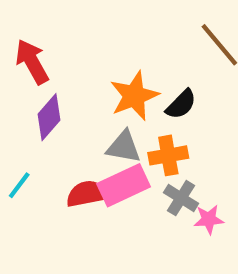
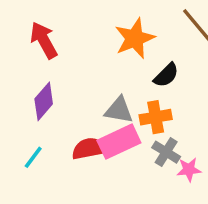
orange star: (134, 96) -> (135, 38), moved
purple diamond: (49, 117) -> (44, 101), moved
cyan line: (19, 185) -> (33, 157), moved

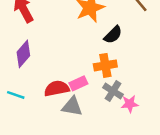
gray triangle: (119, 110) -> (72, 106), moved
pink rectangle: (119, 142) -> (78, 83), size x0.6
cyan line: (33, 157) -> (16, 95), turned 72

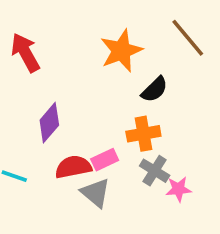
purple diamond: (23, 54) -> (49, 123), moved
gray triangle: (72, 106) -> (95, 193), turned 30

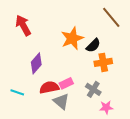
orange star: (121, 51) -> (72, 38), moved
orange cross: (143, 134) -> (103, 62), moved
pink star: (179, 189) -> (106, 107), moved

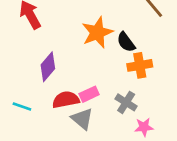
black semicircle: (93, 45) -> (126, 42), turned 98

